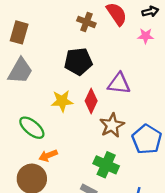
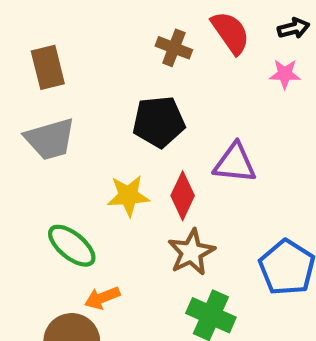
brown rectangle: (19, 32) -> (48, 67), turned -30
gray trapezoid: (20, 71) -> (50, 139), turned 44
brown star: (112, 125) -> (191, 252), moved

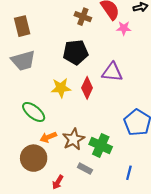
pink star: (285, 74) -> (124, 28), moved
brown star: (191, 252) -> (73, 139), moved

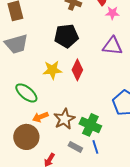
purple triangle: (112, 72) -> (112, 46), moved
blue line: (129, 173) -> (95, 147), moved, turned -32

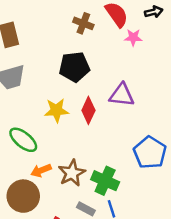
purple triangle: (112, 46) -> (122, 95), moved

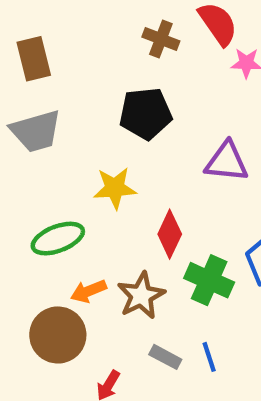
red diamond: (88, 110) -> (170, 234), moved
green ellipse: (23, 140) -> (58, 239), turned -60
green cross: (105, 181) -> (209, 280), moved

